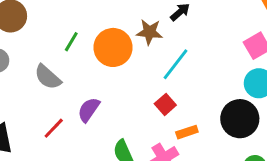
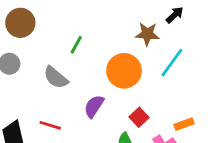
orange circle: (113, 47) -> (124, 71), moved
red square: (165, 104) -> (139, 117), moved
red line: (54, 128) -> (50, 125), moved, turned 65

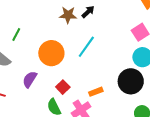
brown star: (147, 34) -> (68, 15), moved

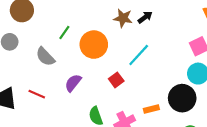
orange circle: (51, 53) -> (94, 45), moved
red square: (63, 87) -> (116, 80), moved
orange rectangle: (96, 92) -> (151, 109), moved

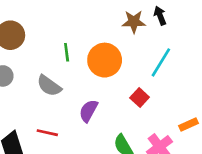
black arrow: (145, 17) -> (160, 16), turned -64
green line: (64, 33) -> (67, 52), turned -32

